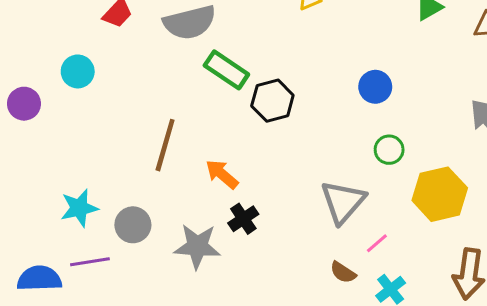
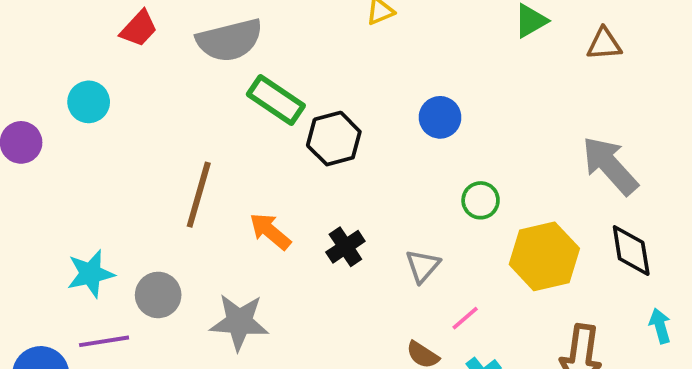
blue circle: (375, 87) -> (440, 117), moved
gray triangle: (343, 202) -> (423, 266), size x0.6
black cross: (243, 219) -> (345, 247), moved

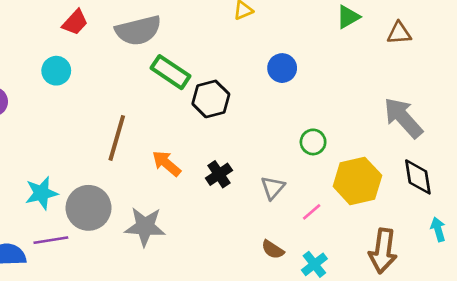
cyan circle: (89, 102) -> (56, 71), moved
blue circle: (440, 117) -> (282, 68), moved
gray circle: (158, 295) -> (89, 208), size x1.4
pink line: (465, 318) -> (312, 212), moved

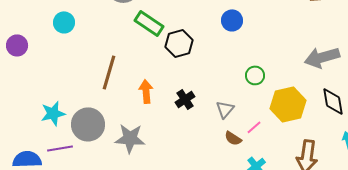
gray arrow: (403, 118) -> (322, 57), turned -64
orange arrow: (166, 163) -> (146, 91), turned 45
brown semicircle: (273, 250) -> (233, 138), moved

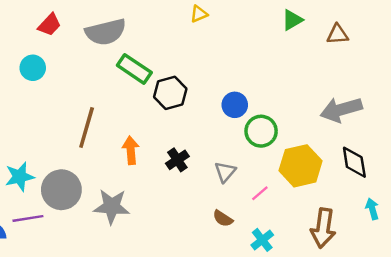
blue circle: (232, 20) -> (235, 105), moved
green circle: (255, 75) -> (261, 131), size x1.4
brown semicircle: (233, 138) -> (223, 218), moved

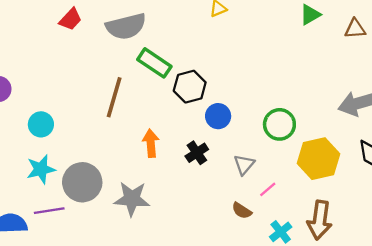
cyan circle: (33, 68) -> (41, 124), moved
blue circle: (235, 105) -> (218, 116), moved
brown line: (87, 128) -> (114, 97), moved
pink line: (260, 193) -> (268, 189), moved
brown arrow: (323, 228) -> (320, 220), moved

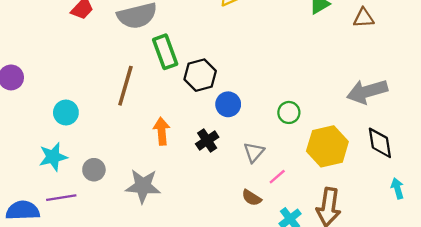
green rectangle: (154, 63) -> (165, 52), turned 36
cyan circle: (41, 124) -> (66, 112), moved
green circle: (279, 124) -> (289, 112), size x0.7
gray circle: (82, 182) -> (94, 170), size x0.6

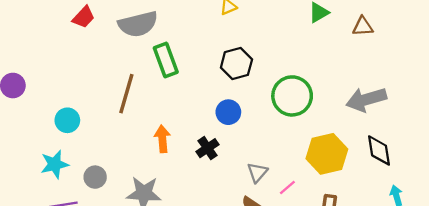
black hexagon: (200, 75) -> (236, 64), moved
green circle: (289, 112) -> (292, 96), moved, size x1.8
gray triangle: (254, 152) -> (257, 172), moved
pink line: (277, 177) -> (287, 187), moved

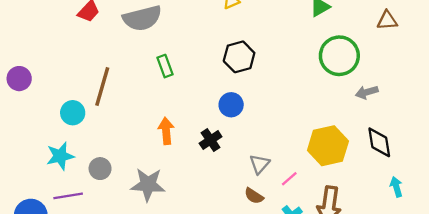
brown triangle: (363, 26) -> (387, 20), moved
green rectangle: (166, 60) -> (165, 66), moved, size x0.7
brown line: (126, 94) -> (102, 87), moved
green circle: (292, 96) -> (339, 56), moved
gray arrow: (366, 99) -> (367, 92), size x0.6

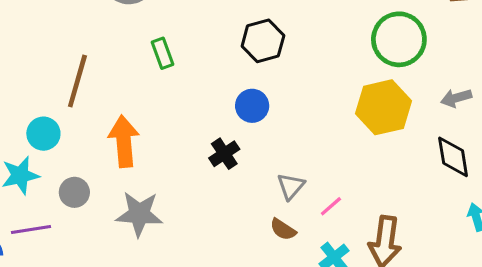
gray arrow: (367, 92) -> (456, 98), moved
cyan circle: (73, 113) -> (43, 134), moved
orange arrow: (166, 131) -> (124, 141), moved, size x1.4
yellow hexagon: (328, 146) -> (383, 107), moved

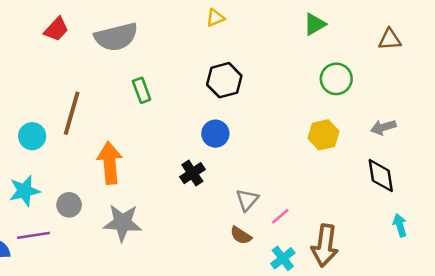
green circle: (399, 39) -> (336, 79), size x0.7
yellow hexagon: (383, 107) -> (324, 135), size x0.7
cyan circle: (43, 134) -> (32, 136), moved

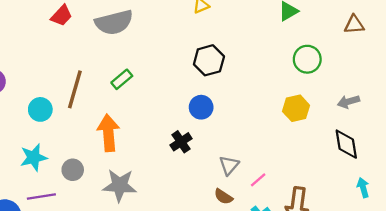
green rectangle: (142, 90) -> (122, 79), moved, turned 70

